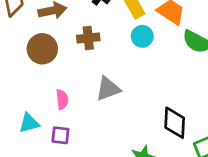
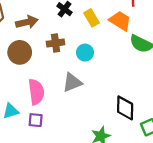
cyan circle: (142, 36) -> (85, 53), moved
pink semicircle: (62, 99) -> (36, 92), size x1.6

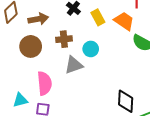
gray triangle: (72, 82) -> (74, 65), moved

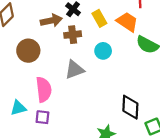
brown arrow: (38, 19) -> (51, 21), moved
brown cross: (64, 39) -> (73, 35), moved
cyan circle: (91, 49) -> (103, 51), moved

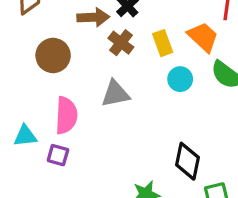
yellow rectangle: (99, 18) -> (163, 43), moved
brown cross: (73, 35) -> (121, 43), turned 35
cyan circle: (103, 51) -> (180, 79), moved

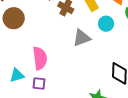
brown circle: (53, 55) -> (14, 18), moved
gray triangle: (115, 94) -> (82, 38), moved

